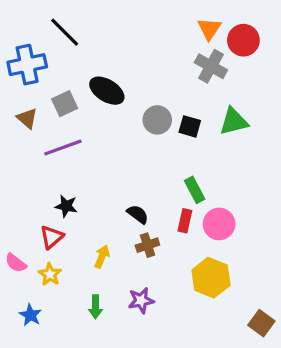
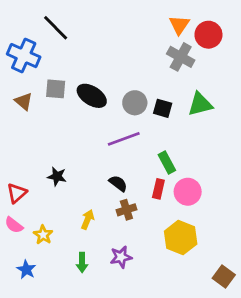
blue cross: (27, 65) -> (24, 56), turned 36
black ellipse: (107, 91) -> (92, 96), moved
gray square: (65, 104) -> (56, 89), turned 30
purple line: (63, 148) -> (124, 139), moved
red triangle: (52, 237) -> (17, 193), moved

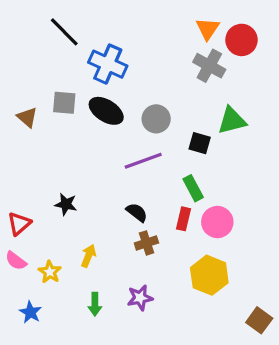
blue cross: (24, 56) -> (108, 64), moved
black square: (163, 108) -> (200, 143), moved
yellow arrow: (88, 220) -> (88, 256), moved

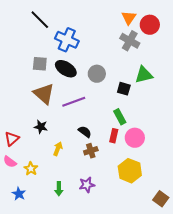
brown triangle: (27, 117) -> (44, 94), moved, size x1.6
purple line: (143, 161) -> (74, 102), moved
yellow arrow: (88, 256) -> (58, 149), moved

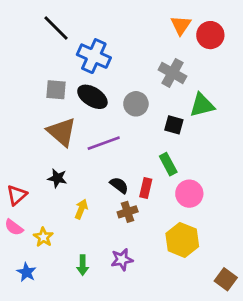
gray cross: (130, 41) -> (172, 73), moved
red rectangle: (114, 136) -> (146, 188), moved

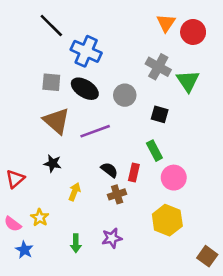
green triangle: (202, 105) -> (188, 81), moved, turned -50
pink semicircle: (14, 227) -> (13, 224), moved

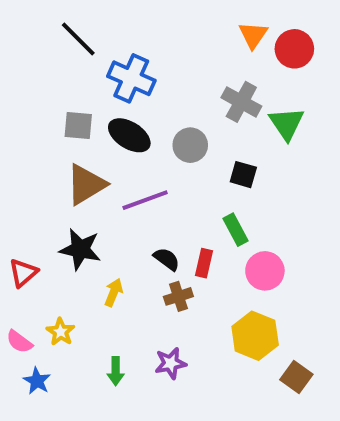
brown triangle: (56, 121) -> (86, 184), turned 48
black star: (53, 163) -> (80, 249), size x1.5
brown square: (207, 256) -> (296, 377), moved

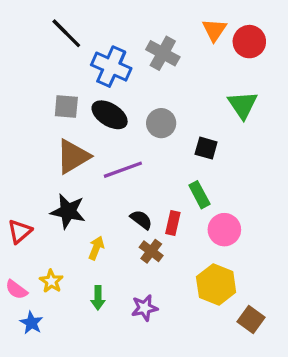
gray cross: (241, 102) -> (163, 53), moved
brown cross: (178, 296) -> (151, 251), turned -35
green arrow: (116, 371) -> (98, 298), moved

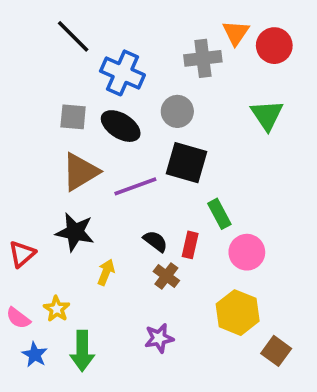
gray cross: (163, 53) -> (203, 58), moved, turned -36
gray circle: (161, 123) -> (177, 111), moved
black square: (206, 148) -> (186, 163), moved, size x1.6
green arrow: (98, 298) -> (82, 351), moved, size x1.5

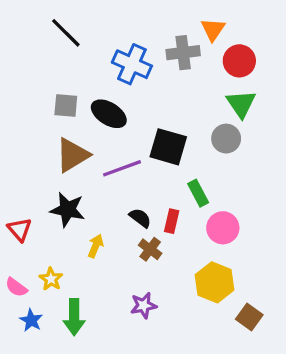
red circle: (274, 46) -> (239, 61), moved
blue cross: (122, 73) -> (132, 64), moved
gray circle: (177, 111) -> (226, 139), moved
red triangle: (22, 254) -> (20, 229), turned -30

